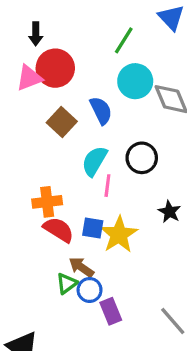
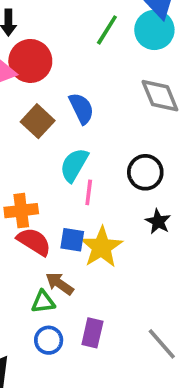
cyan circle: (135, 81) -> (154, 30), moved
black circle: (142, 158) -> (145, 172), moved
green triangle: (67, 283) -> (43, 302), turned 30
blue circle: (90, 290) -> (49, 340), moved
purple rectangle: (111, 311) -> (92, 333), turned 35

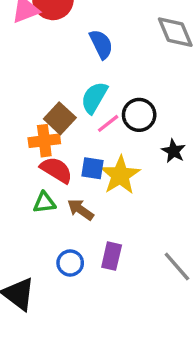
brown square: (38, 121) -> (60, 118), moved
black circle: (145, 172) -> (139, 115), moved
pink line: (89, 192) -> (108, 123), turned 45
green triangle: (43, 302) -> (44, 203), moved

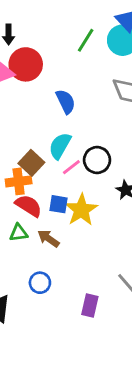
purple rectangle: (112, 256) -> (90, 306), moved

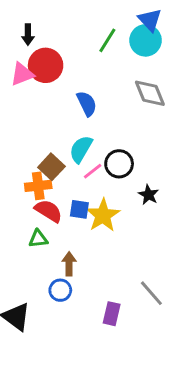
brown arrow: (49, 238) -> (69, 264), moved, turned 55

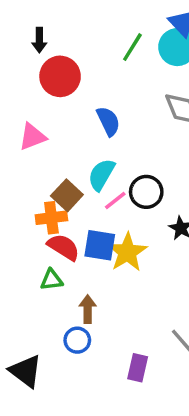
pink triangle: (22, 74) -> (32, 137), moved
blue square: (79, 209) -> (100, 245), size x1.4

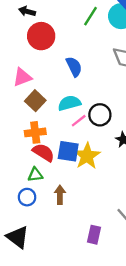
black arrow: (39, 40) -> (27, 11), turned 105
cyan semicircle: (101, 175) -> (69, 103), turned 45
brown square: (67, 195) -> (35, 101), moved
blue circle: (77, 340) -> (27, 197), moved

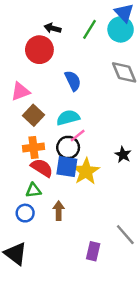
black arrow: (27, 11) -> (53, 28), moved
black circle: (100, 115) -> (68, 147), moved

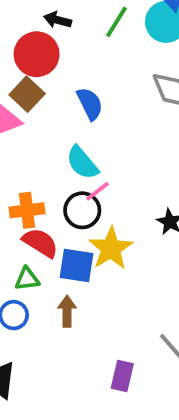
brown square: (33, 115) -> (27, 94), moved
cyan semicircle: (68, 118) -> (82, 163), turned -115
blue square: (67, 167) -> (77, 266), moved

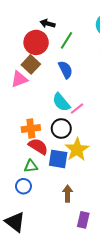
green line: (117, 22) -> (66, 40), moved
pink line: (97, 191) -> (77, 109), moved
brown arrow: (67, 311) -> (68, 194), moved

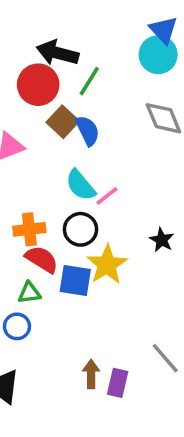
black arrow: (48, 24) -> (58, 53), size x1.6
brown square: (31, 64) -> (63, 122), moved
brown arrow: (68, 194) -> (91, 374), moved

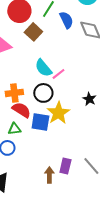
blue semicircle: (88, 131) -> (66, 20), moved
purple rectangle: (118, 383) -> (65, 166), moved

